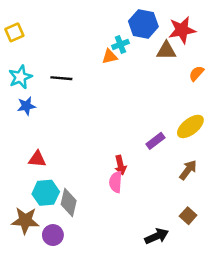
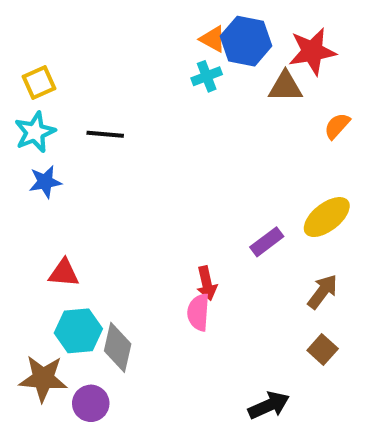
yellow square: (14, 32) -> (39, 82), moved
orange triangle: (110, 57) -> (213, 39), moved, turned 42
brown square: (188, 216) -> (323, 350), moved

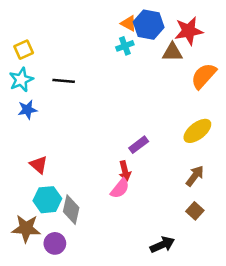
orange semicircle: (337, 126) -> (204, 76), size x1.6
purple rectangle: (267, 242) -> (139, 145), moved
red triangle: (64, 273) -> (39, 165), turned 36
pink semicircle: (198, 312) -> (120, 188), turned -145

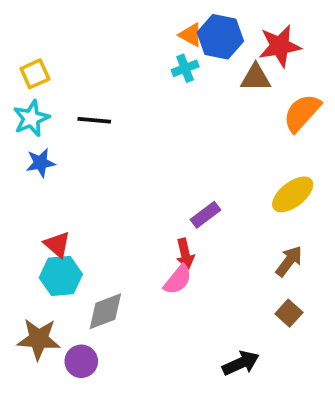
cyan hexagon: (47, 200) -> (61, 276), moved
gray diamond: (71, 210) -> (105, 311), turned 56

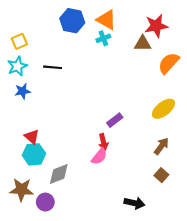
orange triangle: (191, 35) -> (106, 20), size x1.5
blue hexagon: (220, 37) -> (72, 21), moved
black arrow: (241, 363) -> (134, 203), turned 36

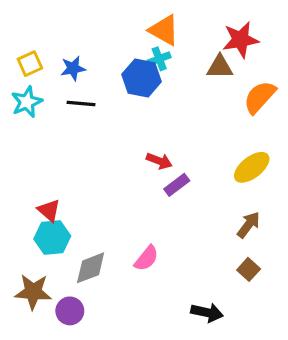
blue hexagon: (72, 21) -> (142, 78), moved
blue star: (23, 91) -> (73, 68), moved
red arrow: (103, 142) -> (159, 161), moved, turned -56
pink semicircle: (99, 156) -> (146, 258), moved

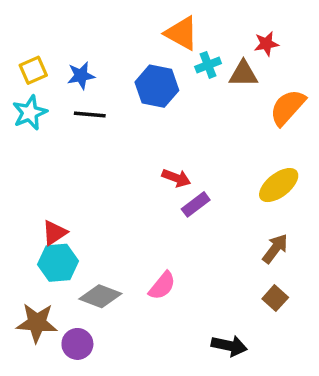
red star: (241, 40) -> (266, 44), size x0.6
cyan cross: (159, 59) -> (208, 65), moved
red triangle: (49, 210) -> (54, 233), turned 45
gray diamond: (91, 268) -> (100, 296), turned 42

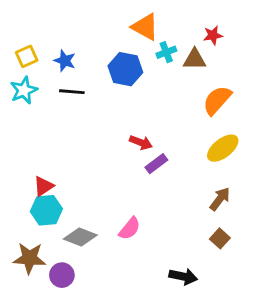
blue star: (81, 76) -> (65, 61), turned 30
orange semicircle: (288, 107) -> (217, 100), moved

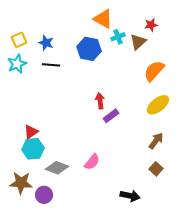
brown triangle: (195, 59) -> (138, 42), turned -42
red arrow: (141, 142) -> (100, 101), turned -119

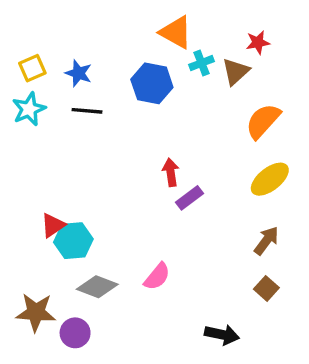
cyan hexagon: (33, 149) -> (73, 241), moved

